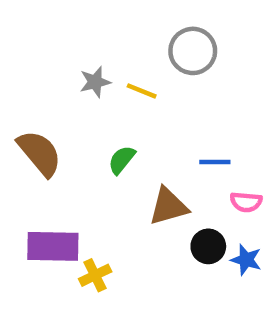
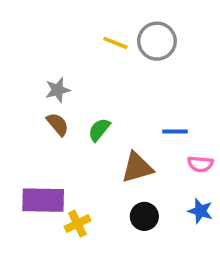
gray star: (95, 82) -> (58, 90), moved
yellow line: (142, 91) -> (115, 43), moved
brown semicircle: (40, 153) -> (58, 124), moved, size x0.6
black circle: (208, 246) -> (144, 216), moved

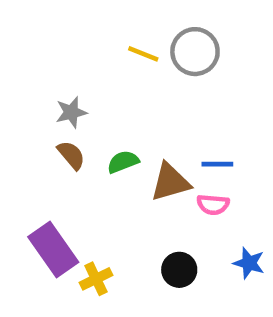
green semicircle: (99, 130) -> (123, 162), turned 30
pink semicircle: (200, 164) -> (213, 205), moved
brown triangle: (137, 168) -> (170, 182), moved
purple rectangle: (43, 200) -> (53, 250), turned 54

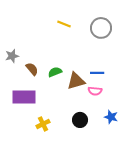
gray circle: (195, 52) -> (101, 28), moved
gray star: (71, 112) -> (12, 56), moved
purple rectangle: (53, 250) -> (24, 97), moved, turned -55

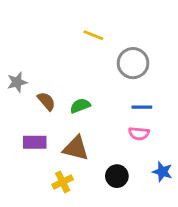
gray circle: (101, 28) -> (133, 63), moved
brown triangle: (76, 81) -> (76, 148), moved, turned 30
purple rectangle: (24, 97) -> (35, 142), size x0.7

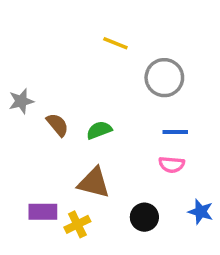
purple rectangle: (35, 142) -> (43, 212), moved

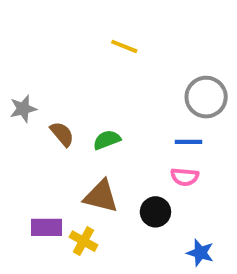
gray circle: (164, 78) -> (206, 97), moved
blue star: (201, 212) -> (200, 253), moved
black circle: (144, 217) -> (155, 212), moved
yellow cross: (77, 224) -> (83, 241), turned -35

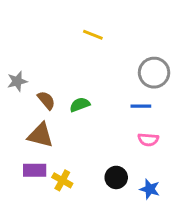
pink semicircle: (185, 177) -> (148, 140), moved
brown triangle: (101, 196) -> (40, 135), moved
black circle: (155, 212) -> (116, 177), moved

